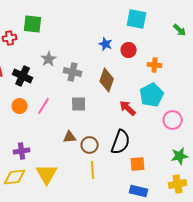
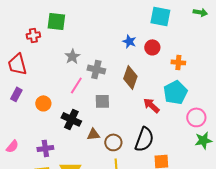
green arrow: (180, 30) -> (200, 12), moved, turned -32
black cross: (23, 76) -> (71, 119), moved
pink line: (44, 106) -> (76, 85), moved
green star: (180, 156) -> (203, 140), moved

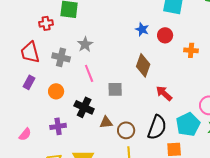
gray cross: (96, 69) -> (61, 57), moved
pink line: (76, 85) -> (89, 73), turned -54
cyan pentagon: (175, 92) -> (188, 124), moved
purple cross: (45, 148) -> (58, 126), moved

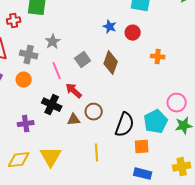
orange cross: (191, 50) -> (158, 57), moved
gray square: (115, 89) -> (83, 60), moved, turned -35
orange circle: (56, 91) -> (24, 80), moved
red arrow: (164, 93) -> (74, 91), moved
brown circle: (126, 130) -> (94, 112), moved

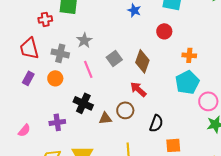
blue star: (110, 27) -> (134, 10), moved
red arrow: (74, 91) -> (138, 89), moved
cyan pentagon: (156, 122) -> (187, 82), moved
black semicircle: (125, 125) -> (156, 123), size x0.7

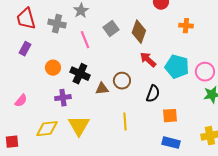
orange circle: (55, 78) -> (53, 68), moved
cyan pentagon: (187, 82) -> (177, 67), moved, turned -30
red arrow: (138, 89) -> (148, 60), moved
purple cross: (57, 122) -> (63, 98), moved

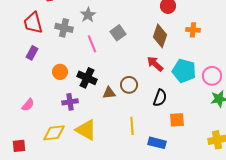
brown diamond: (139, 32) -> (160, 36), moved
yellow triangle: (79, 126) -> (86, 130), turned -30
blue rectangle: (171, 143) -> (157, 143), moved

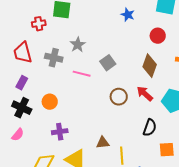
pink line: (92, 44) -> (82, 74), turned -54
black cross: (87, 78) -> (22, 108), moved
brown circle: (129, 85) -> (119, 97), moved
brown triangle: (109, 93) -> (103, 143), moved

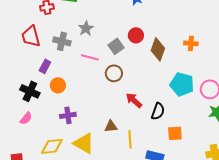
red circle: (158, 36) -> (136, 35), moved
purple rectangle: (22, 83) -> (45, 66), moved
red arrow: (145, 94) -> (134, 100), moved
brown circle: (119, 97) -> (114, 73), moved

